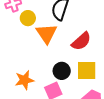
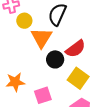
yellow square: (87, 70) -> (78, 78), turned 30
black circle: (62, 71) -> (55, 59), moved

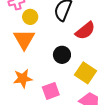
orange triangle: (42, 38) -> (24, 39), moved
red semicircle: (75, 49) -> (85, 31), moved

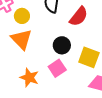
orange star: (23, 78) -> (29, 78), turned -30
pink square: (51, 91) -> (57, 68), moved

